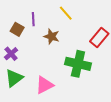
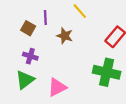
purple cross: (11, 54) -> (30, 56), moved, turned -32
green cross: (78, 64) -> (107, 72), moved

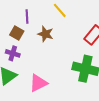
brown square: (28, 28) -> (17, 33), moved

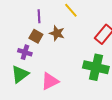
brown square: (17, 33) -> (36, 36), moved

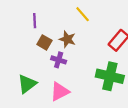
purple line: (39, 16) -> (35, 21), moved
purple cross: (25, 52) -> (59, 60), moved

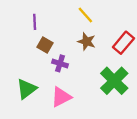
brown star: (67, 39) -> (87, 42), moved
green cross: (110, 76) -> (114, 81), turned 32

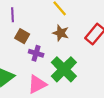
green cross: (114, 81) -> (64, 69), moved

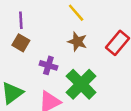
brown square: (22, 36) -> (21, 43), moved

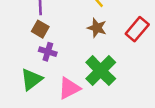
purple cross: (48, 65) -> (48, 52), moved

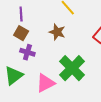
brown star: (97, 28) -> (57, 32), moved

